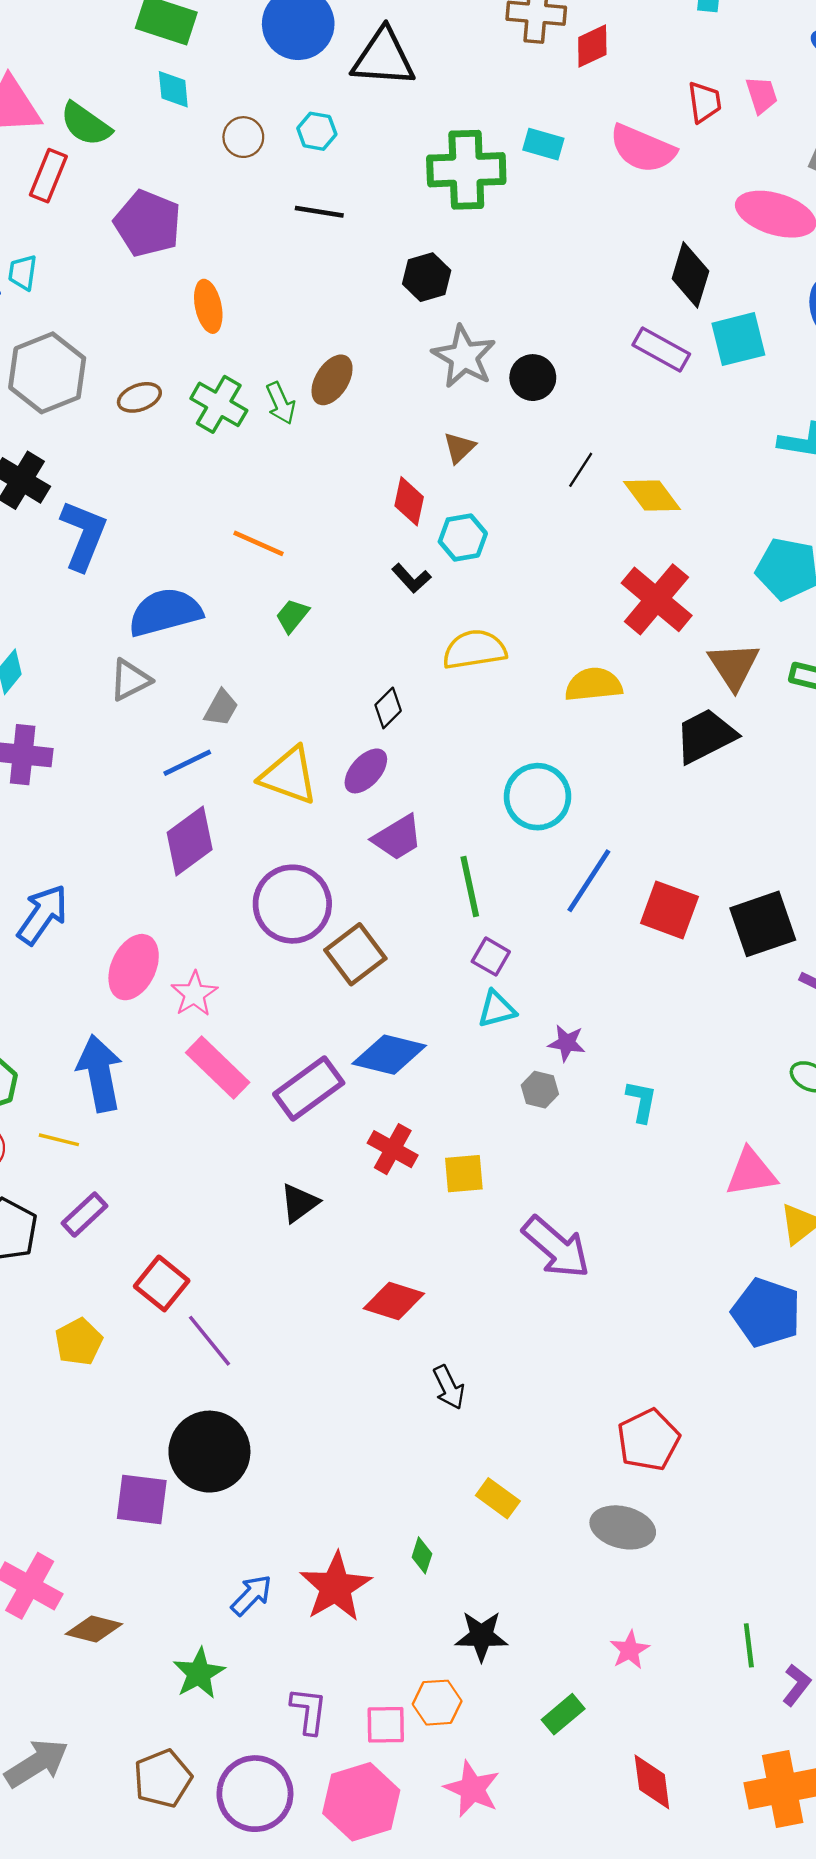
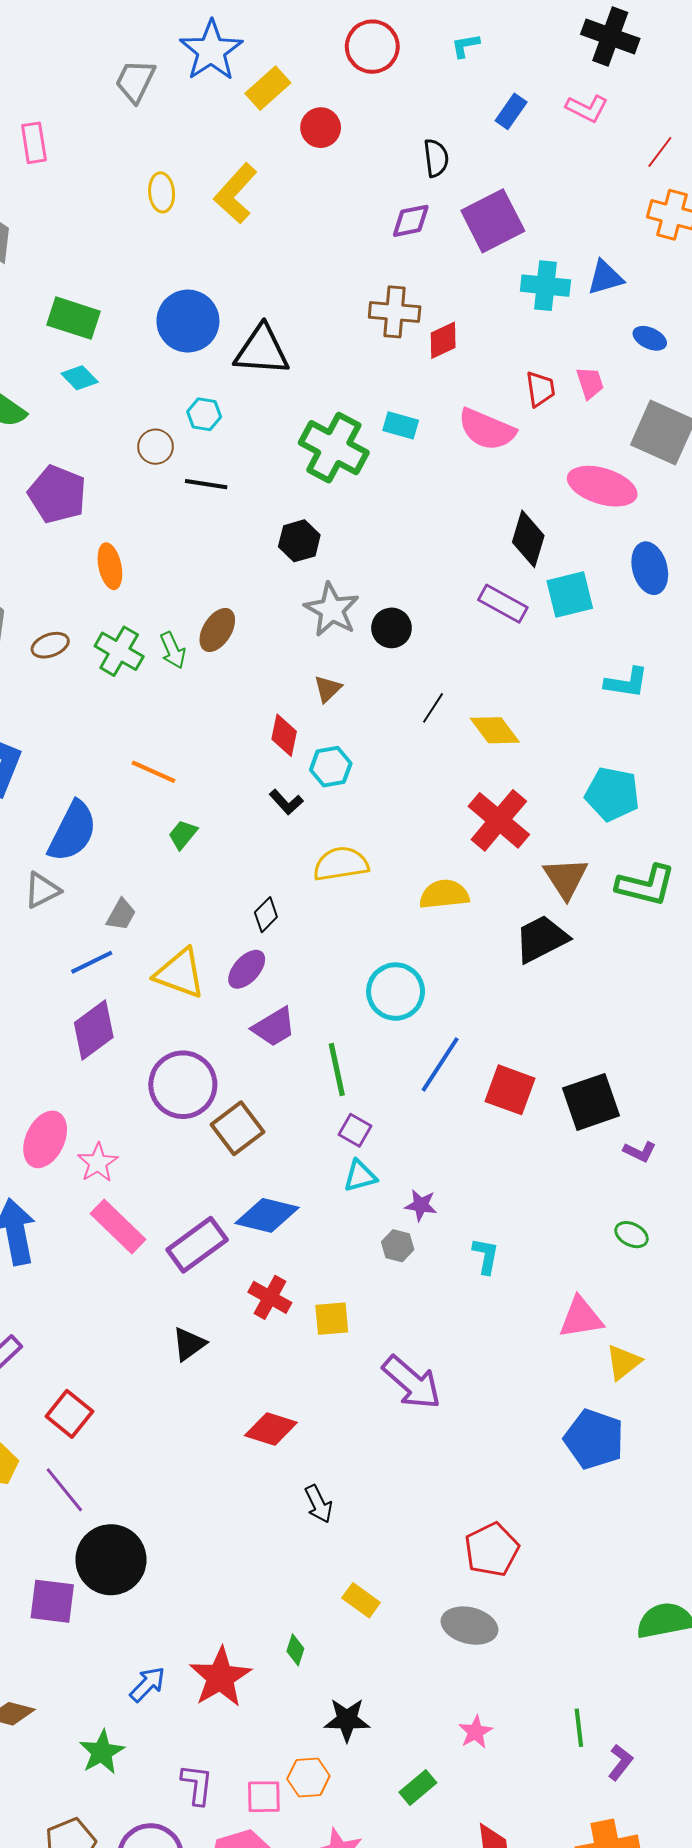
cyan diamond: (173, 89) -> (80, 378), turned -39
brown circle: (243, 137) -> (156, 447), moved
green cross: (466, 170) -> (334, 448), turned 30
blue semicircle: (165, 612) -> (72, 832), turned 132
purple line: (209, 1341) -> (64, 1490), moved

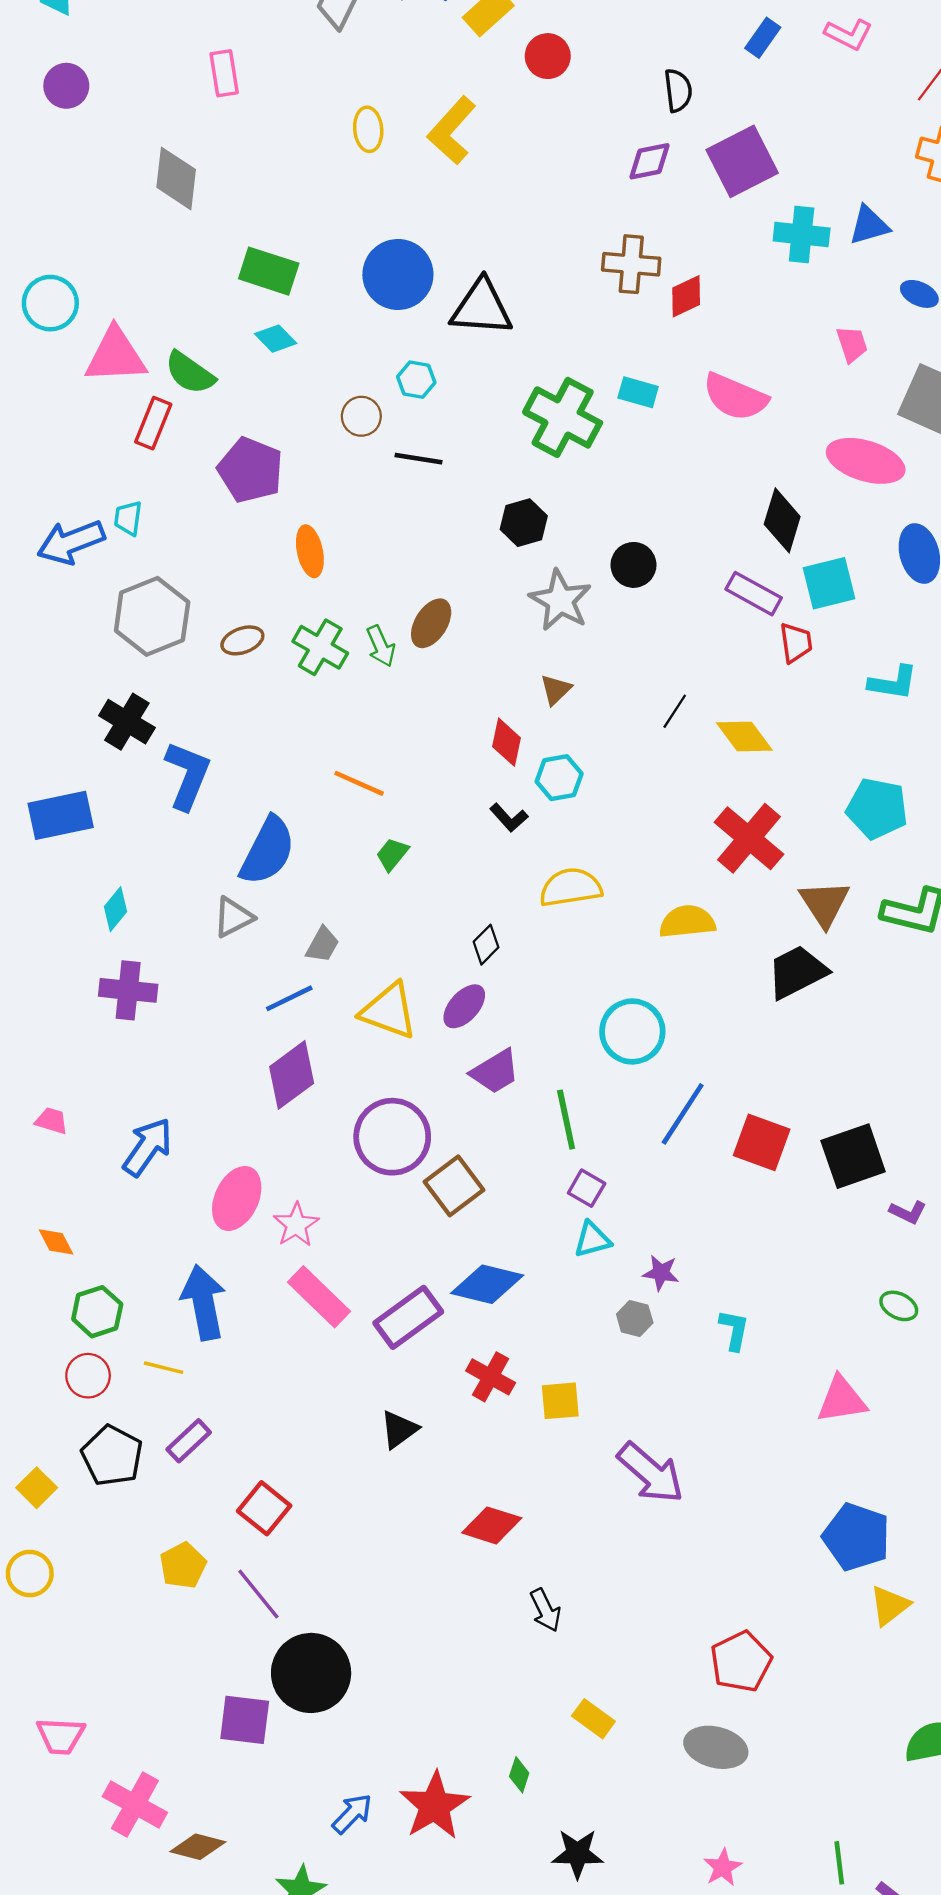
red trapezoid: (540, 389) -> (796, 643), moved
black circle: (391, 628) -> (633, 565), moved
yellow triangle: (623, 1362) -> (890, 1606), moved

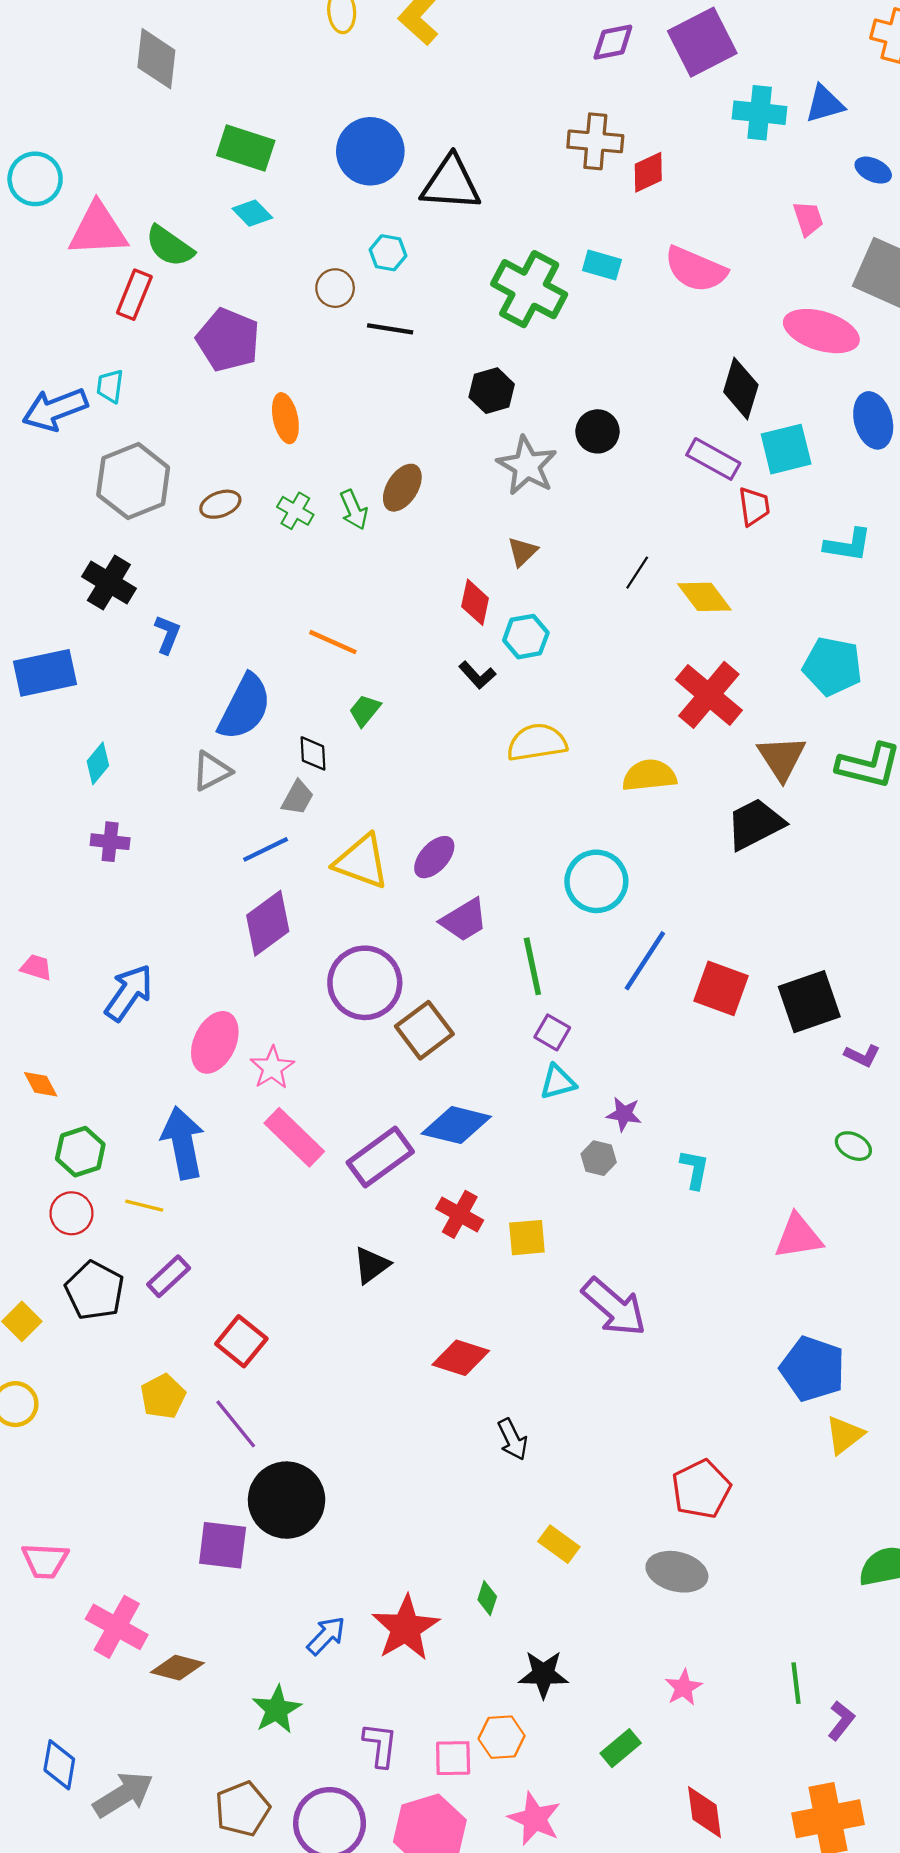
green cross: (320, 647) -> (295, 511), size x0.7
blue L-shape: (188, 775) -> (167, 634), size x0.6
black diamond: (486, 945) -> (313, 753), moved, turned -48
purple cross: (128, 990) -> (110, 842), size x0.7

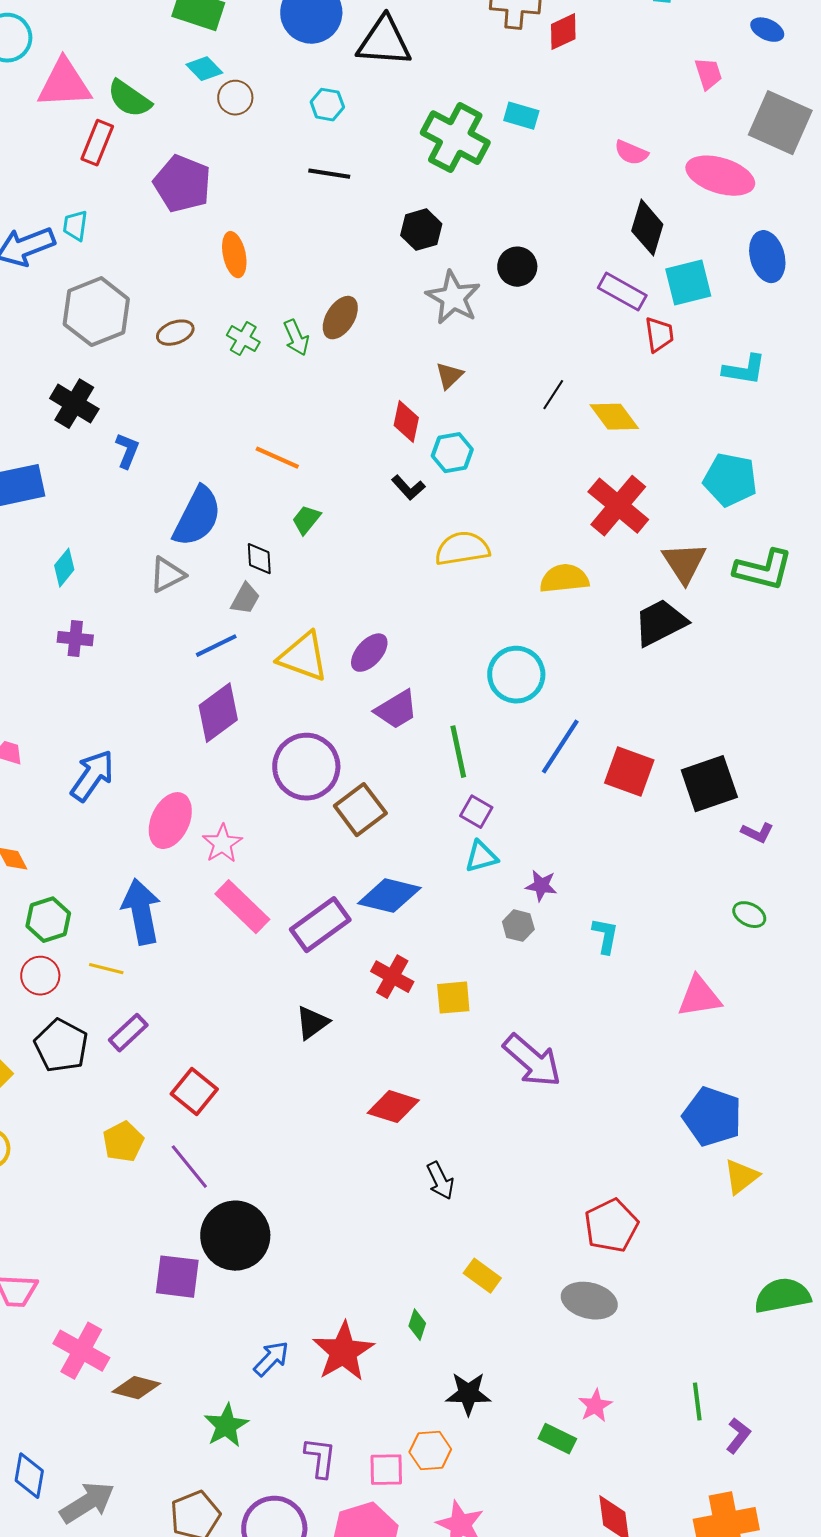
pink semicircle: (696, 269) -> (631, 153), moved, size x0.6
brown circle: (335, 288) -> (235, 98), moved
green rectangle: (621, 1748) -> (557, 1439), moved, turned 66

